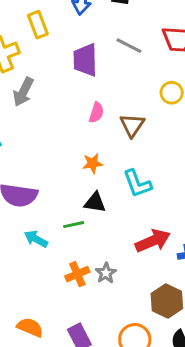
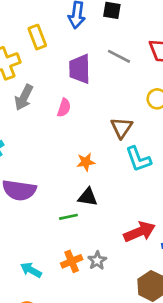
pink semicircle: (96, 113) -> (64, 108), moved
cyan L-shape: (137, 184) -> (138, 159), moved
cyan arrow: (36, 239) -> (31, 270), moved

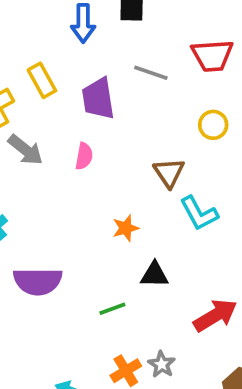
yellow rectangle: (37, 37) -> (42, 80), moved
gray arrow: (24, 97) -> (25, 150), turned -70
black triangle: (88, 197) -> (154, 275), moved

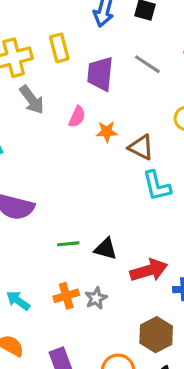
brown triangle: (169, 173) -> (141, 147), turned -44
orange star: (126, 228) -> (107, 132), moved
black triangle: (154, 275) -> (106, 249), moved

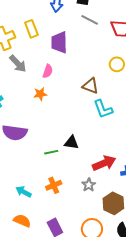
gray line: (147, 64) -> (90, 20), moved
orange star: (107, 132) -> (40, 94), moved
black triangle: (106, 249) -> (71, 143), moved
gray star: (96, 298) -> (89, 185), moved

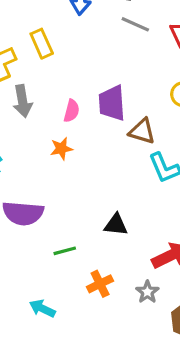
purple trapezoid: (59, 42) -> (112, 103), moved
gray arrow: (18, 64) -> (22, 101), turned 36
green line: (51, 152) -> (65, 251), moved
orange cross: (54, 185) -> (100, 284), moved

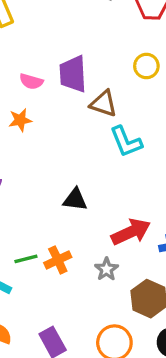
pink semicircle: (72, 111) -> (31, 81), turned 90
green line: (65, 251) -> (26, 259), moved

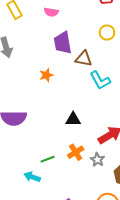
pink semicircle: (31, 81) -> (51, 12), moved
orange star: (20, 120) -> (46, 75), moved
orange cross: (58, 260) -> (76, 152), moved

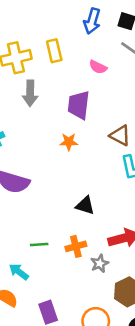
purple trapezoid: (63, 43) -> (79, 105), moved
cyan arrow: (32, 177) -> (19, 272), moved

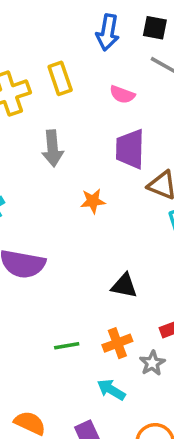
gray arrow: (30, 93) -> (53, 148), moved
purple trapezoid: (79, 105) -> (130, 149), moved
cyan arrow: (19, 272) -> (111, 390), moved

